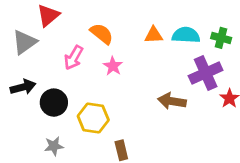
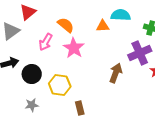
cyan semicircle: (186, 35) -> (121, 15), moved
pink star: (113, 66) -> (74, 48), size x1.5
brown arrow: (172, 101) -> (116, 73), turned 102

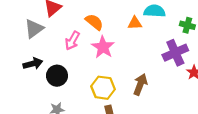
brown arrow: (116, 73) -> (140, 84), moved
yellow hexagon: (60, 85) -> (103, 88), moved

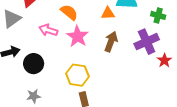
pink arrow: (72, 41) -> (48, 30), turned 78
brown arrow: (140, 84) -> (111, 42), moved

